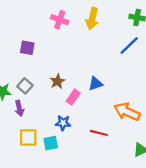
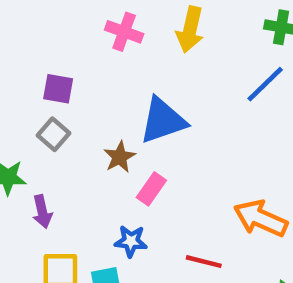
blue triangle: (96, 84) -> (163, 121), moved, size x1.6
gray square: (25, 86) -> (54, 134), moved

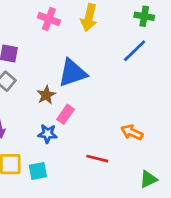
orange arrow: (261, 218) -> (132, 132), size x0.7
blue star: (131, 241) -> (48, 134), moved

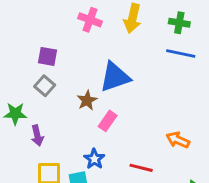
green cross: (144, 16) -> (179, 23), moved
blue line: (135, 51) -> (181, 54), turned 56
blue star: (48, 134) -> (94, 159), moved, turned 30

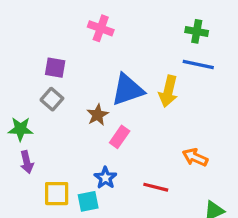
yellow arrow: (132, 18) -> (168, 91), moved
purple arrow: (37, 136) -> (27, 162), moved

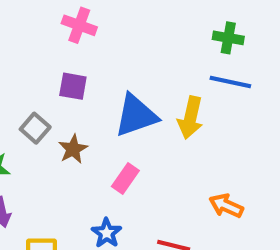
pink cross: (101, 28) -> (79, 25), moved
purple square: (55, 68) -> (73, 86), moved
brown star: (98, 115) -> (73, 149), moved

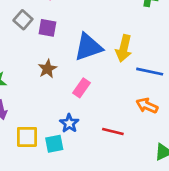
blue line: (230, 82) -> (150, 72), moved
gray square: (35, 128) -> (23, 20), moved

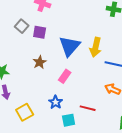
blue triangle: (88, 47) -> (70, 46), turned -30
yellow square: (27, 137) -> (25, 112), turned -30
cyan square: (54, 144) -> (69, 120), moved

